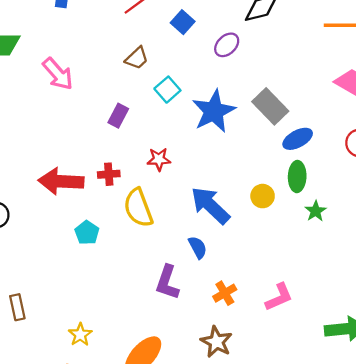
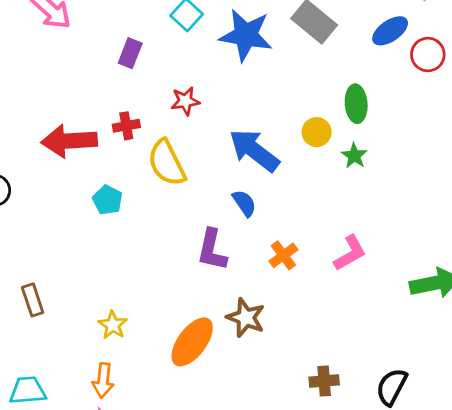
blue star: (214, 111) -> (246, 35), turned -30
blue ellipse: (298, 139) -> (390, 31), moved
green star: (316, 211) -> (354, 156), moved
brown star: (216, 342) -> (246, 318), moved

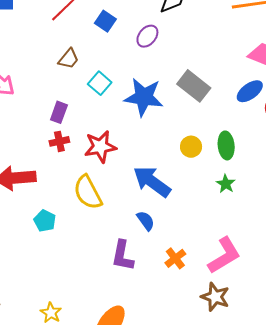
red star: (185, 101) -> (100, 147), size x1.5
red cross: (126, 126) -> (59, 141), moved
yellow circle: (317, 132) -> (191, 147), moved
pink L-shape: (350, 253) -> (224, 255), size x1.4
brown star: (246, 318) -> (215, 297), moved

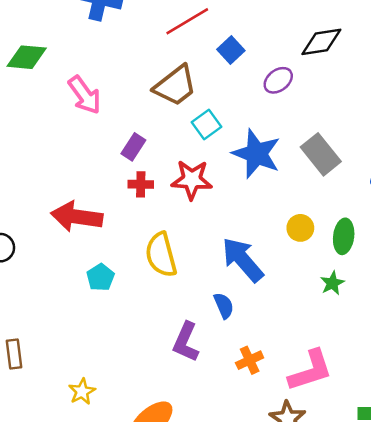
brown trapezoid: (69, 59) -> (175, 86), size x1.6
purple rectangle: (59, 112) -> (133, 147), moved
red star: (100, 147) -> (192, 180), moved

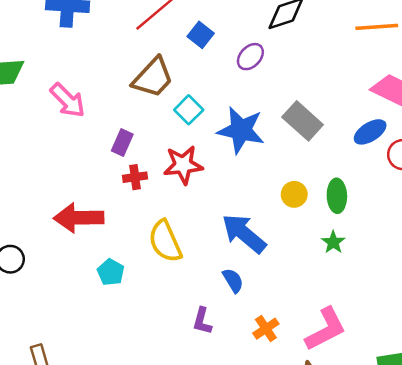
purple L-shape: (186, 342) -> (202, 321), size x0.7

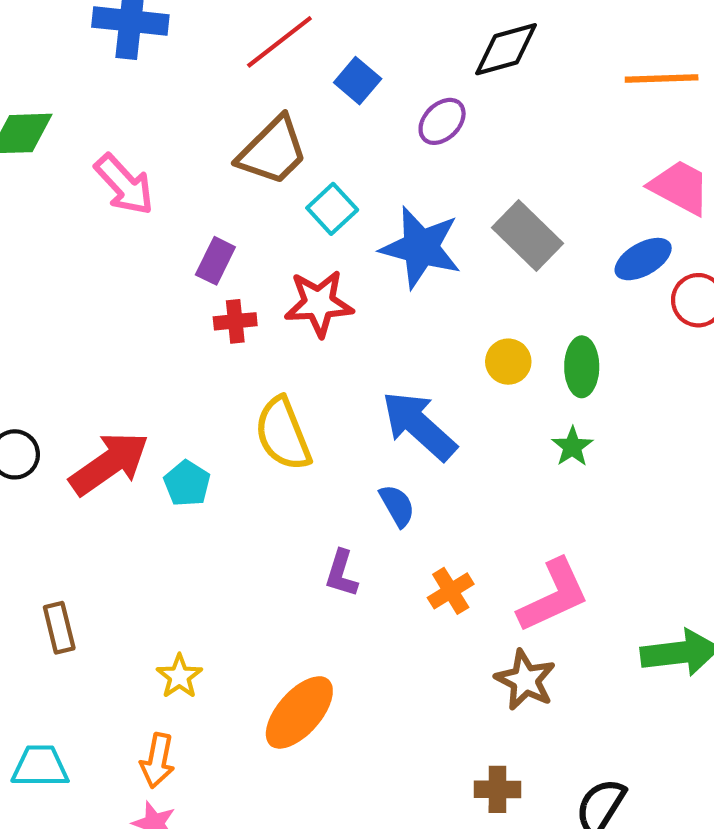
red arrow: (79, 218) -> (109, 464), moved, turned 144

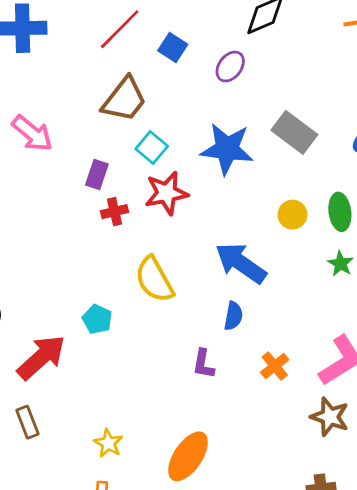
cyan square: (332, 209) -> (152, 147), moved
red arrow: (109, 464) -> (41, 357), moved
blue semicircle: (397, 506) -> (233, 316), turned 48

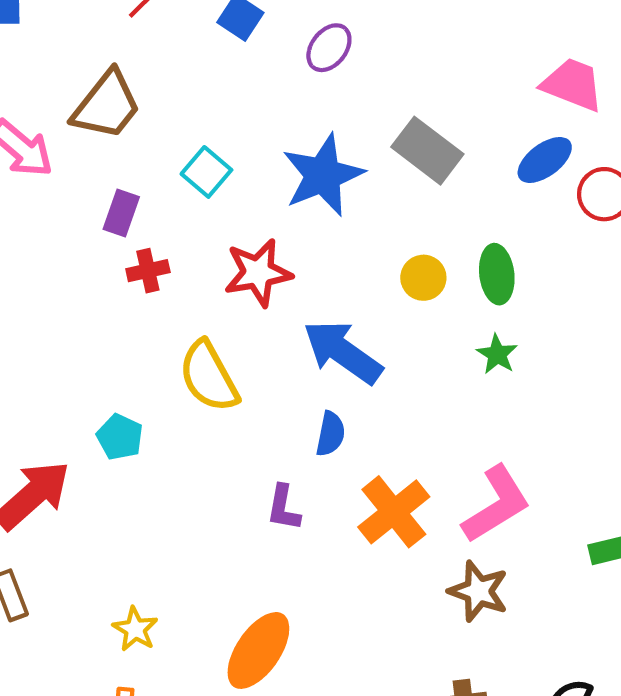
brown trapezoid: (124, 100) -> (107, 105), moved
blue star: (227, 149) -> (323, 175), turned -30
red star: (166, 193) -> (258, 273), moved
orange cross: (275, 366) -> (394, 512), size x1.6

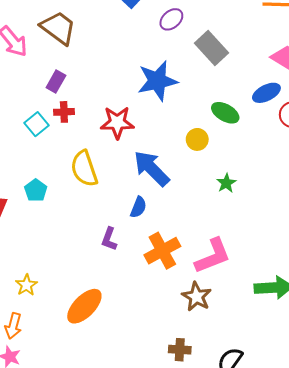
brown trapezoid: (107, 105) -> (58, 28), turned -102
gray rectangle: (427, 151) -> (212, 48), moved
cyan square: (206, 172) -> (37, 124), moved
green ellipse: (497, 274) -> (225, 113), moved, turned -64

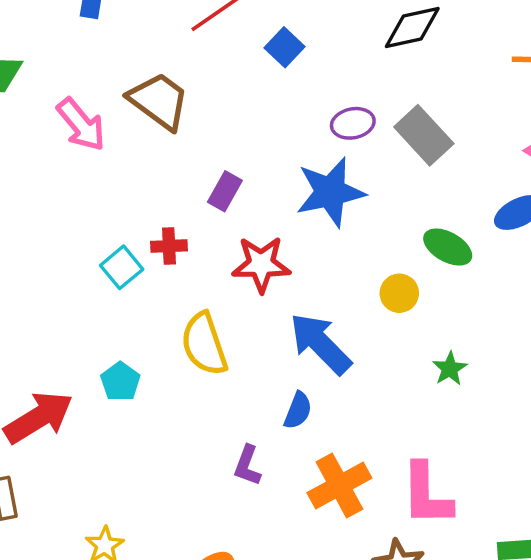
purple ellipse: (171, 19) -> (353, 123), moved, turned 30
purple rectangle: (56, 82) -> (225, 191), moved
pink L-shape: (213, 256) -> (427, 494), turned 111

